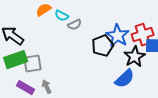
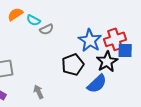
black pentagon: (103, 46) -> (73, 65), moved
gray arrow: (47, 87) -> (38, 92), moved

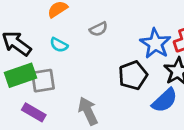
cyan semicircle: (33, 20) -> (59, 45), moved
gray arrow: (38, 92) -> (88, 111), size x1.5

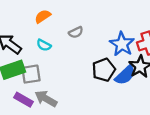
blue semicircle: (165, 100) -> (125, 75), moved
gray arrow: (88, 111) -> (46, 99), moved, turned -35

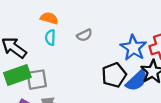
orange semicircle: (43, 16) -> (49, 18), turned 49
cyan semicircle: (44, 45) -> (50, 38), moved, turned 64

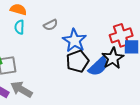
blue star: (133, 48) -> (74, 41), moved

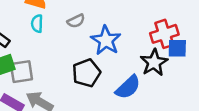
black pentagon: (78, 61) -> (86, 73), moved
blue semicircle: (98, 67) -> (128, 87), moved

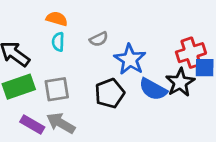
gray square: (21, 72) -> (57, 89), moved
blue semicircle: (128, 87) -> (153, 89), moved, turned 72

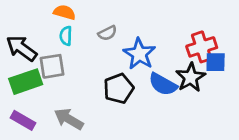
gray square: (57, 89) -> (52, 66), moved
purple rectangle: (32, 124) -> (23, 120), moved

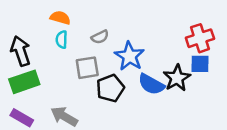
red cross: (202, 47) -> (200, 38), moved
black arrow: (22, 48) -> (21, 51), turned 36
gray square: (52, 66) -> (87, 68), moved

